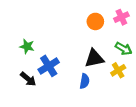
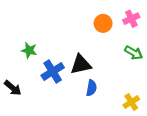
black triangle: (94, 58) -> (81, 64), moved
yellow cross: (118, 70) -> (131, 102), moved
black arrow: (28, 79) -> (13, 88), moved

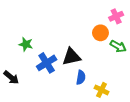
orange circle: (103, 23) -> (100, 33), moved
yellow cross: (131, 102) -> (102, 90), moved, turned -32

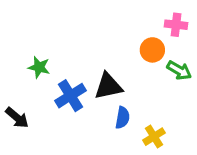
pink cross: (116, 16) -> (176, 25), turned 32
yellow cross: (102, 90) -> (154, 137), turned 32

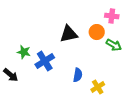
green star: (39, 67) -> (24, 52), moved
black triangle: (108, 86) -> (69, 34), moved

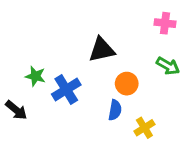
orange circle: (97, 32) -> (127, 84), moved

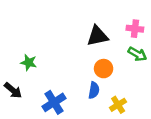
pink cross: (165, 23) -> (135, 29), moved
black triangle: (102, 50) -> (98, 36), moved
blue cross: (66, 89) -> (54, 102), moved

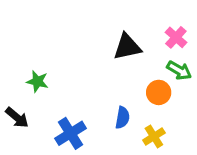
pink cross: (135, 29) -> (176, 37), turned 35
orange circle: (104, 69) -> (159, 92), moved

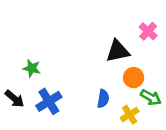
black triangle: (127, 47) -> (118, 51), moved
green arrow: (179, 70) -> (151, 97), moved
blue cross: (71, 133) -> (49, 101), moved

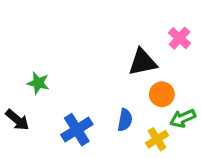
green arrow: (151, 97) -> (183, 118), turned 126
blue cross: (49, 101) -> (77, 130), moved

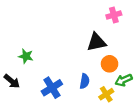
pink cross: (179, 38) -> (114, 15), moved, turned 32

